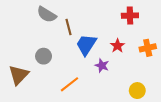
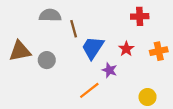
gray semicircle: (47, 15) -> (50, 15), turned 150
brown triangle: (19, 75) -> (20, 51), moved, turned 35
orange line: (70, 84) -> (89, 90), moved

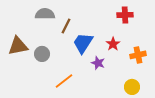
brown line: (74, 29) -> (66, 26), turned 42
orange cross: (159, 51) -> (138, 55), moved
orange line: (89, 90) -> (64, 81), moved

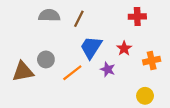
brown line: (66, 26) -> (79, 19), moved
brown triangle: (18, 46) -> (23, 72), moved
orange line: (64, 81) -> (72, 73), moved

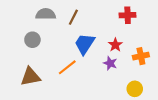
gray circle: (46, 59) -> (32, 40), moved
purple star: (108, 69) -> (110, 63), moved
brown triangle: (23, 72) -> (30, 77), moved

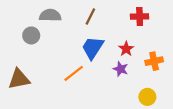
brown line: (73, 17) -> (90, 16), moved
gray circle: (32, 40) -> (31, 35), moved
brown triangle: (30, 77) -> (19, 79), moved

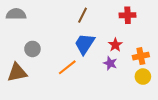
gray semicircle: (50, 15) -> (16, 14), moved
gray circle: (31, 35) -> (32, 49), moved
yellow circle: (147, 97) -> (143, 77), moved

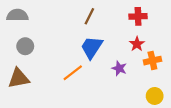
red star: (115, 45) -> (137, 44), moved
gray circle: (32, 49) -> (25, 46), moved
yellow circle: (143, 77) -> (155, 96), moved

